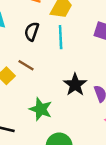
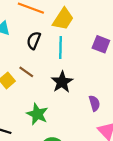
black star: (75, 85) -> (62, 82), moved

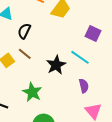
black semicircle: (34, 40) -> (24, 31), moved
cyan line: (61, 47) -> (80, 57), moved, turned -60

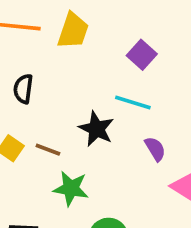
purple square: (93, 34) -> (142, 55), turned 35
brown line: (25, 54) -> (48, 150), moved

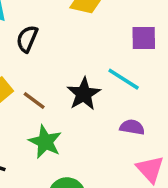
purple square: (142, 55) -> (144, 38), turned 32
purple semicircle: (155, 149) -> (132, 127), turned -65

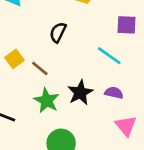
black semicircle: (27, 39) -> (58, 32), moved
black star: (84, 94) -> (80, 93), moved

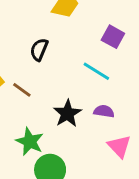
purple square: (126, 25) -> (113, 37), turned 30
green star: (47, 101) -> (30, 142), moved

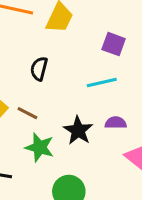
cyan line: (96, 71) -> (102, 82), turned -36
green star: (30, 142) -> (40, 147), moved

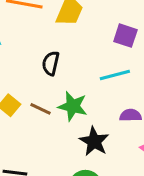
black star: (78, 130) -> (94, 141), moved
green star: (40, 147) -> (73, 106), moved

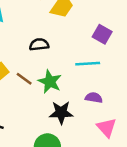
black semicircle: (51, 63) -> (39, 44), turned 60
black star: (94, 141) -> (61, 113), turned 30

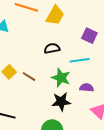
black semicircle: (39, 44) -> (52, 48), moved
green star: (50, 82) -> (61, 78), moved

